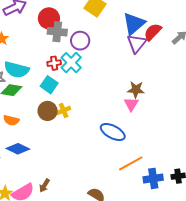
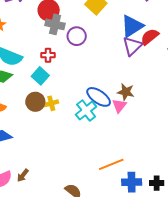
cyan cross: (71, 63) -> (86, 111), moved
blue ellipse: (113, 132) -> (99, 97), moved

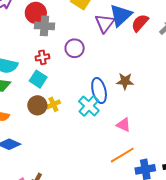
purple circle: (77, 36) -> (75, 48), moved
purple triangle: (132, 46) -> (105, 23), moved
blue ellipse: (99, 97) -> (99, 91), turned 50
pink triangle: (119, 106) -> (124, 125), moved, turned -35

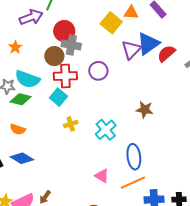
red cross: (42, 57) -> (65, 76), size x1.6
blue ellipse: (99, 91) -> (134, 157), moved
brown circle: (37, 105) -> (54, 56), moved
pink triangle: (124, 125) -> (102, 176), moved

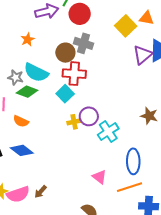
red circle: (64, 31) -> (80, 14), moved
purple circle: (98, 71) -> (89, 116), moved

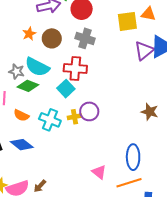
yellow square: (126, 26) -> (127, 21), turned 35
brown circle: (65, 53) -> (52, 38), moved
cyan cross: (108, 132) -> (50, 120), moved, turned -35

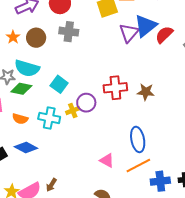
red cross: (75, 68) -> (115, 88), moved

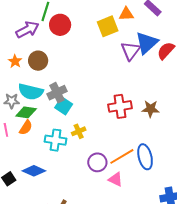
gray cross: (69, 32) -> (57, 93), moved, turned -30
purple circle: (86, 103) -> (97, 162), moved
orange semicircle: (20, 119) -> (26, 127), moved, turned -70
orange line: (138, 165) -> (122, 156), moved

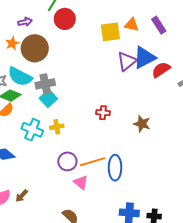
purple arrow: (27, 30) -> (25, 22), moved, size x0.6
brown circle: (38, 61) -> (35, 48), size x1.4
red cross: (120, 106) -> (103, 113), size x0.6
brown star: (150, 109) -> (142, 124), moved

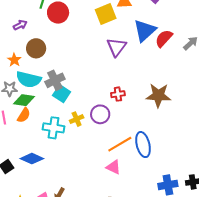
orange star: (12, 43) -> (14, 60), moved
brown circle: (35, 48) -> (36, 48), size x0.7
purple triangle: (127, 61) -> (116, 47), moved
brown star: (142, 124) -> (158, 95), size x1.4
purple circle: (67, 161) -> (100, 114), moved

